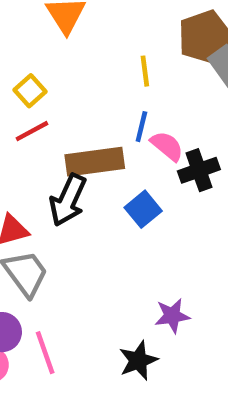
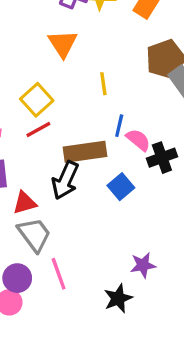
yellow line: (145, 71) -> (103, 84), moved
yellow square: (30, 91) -> (37, 100), size x1.4
pink line: (45, 353) -> (59, 274), moved

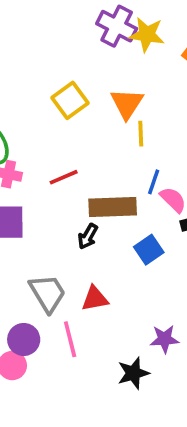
orange triangle: (63, 44) -> (127, 104), moved
yellow square: (37, 100) -> (70, 100), moved
black arrow: (65, 180) -> (88, 236), size x0.6
red triangle: (25, 203) -> (95, 299), moved

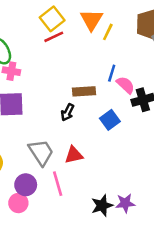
yellow line: (141, 134) -> (108, 32), moved, turned 30
red line: (64, 177) -> (54, 37), moved
brown rectangle: (113, 207) -> (84, 91), size x0.7
purple star: (164, 339) -> (125, 203), moved

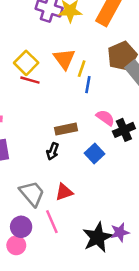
red line: (54, 37) -> (30, 80), turned 48
blue line: (112, 73) -> (88, 85), moved
black star: (102, 205) -> (98, 237), size x1.4

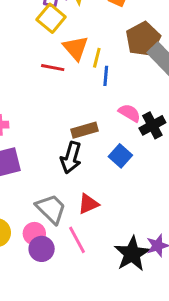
yellow square: (26, 63) -> (51, 18), moved
red line: (30, 80) -> (53, 68), moved
black arrow: (53, 151) -> (71, 158), size x1.5
pink circle: (16, 245) -> (34, 234), moved

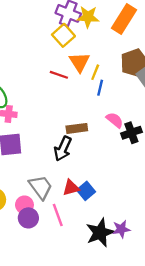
blue square: (120, 156) -> (86, 191), moved

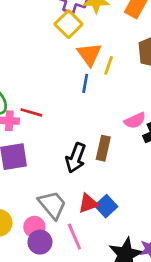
red line: (59, 75) -> (31, 112), moved
blue line: (100, 88) -> (85, 83), moved
pink semicircle: (115, 120) -> (135, 121), turned 120
brown rectangle: (77, 128) -> (103, 148), moved, turned -66

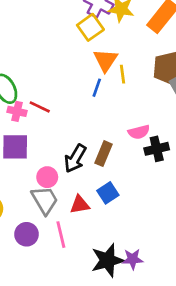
yellow line: (109, 65) -> (122, 74), turned -36
blue square: (106, 206) -> (108, 193), moved
pink circle: (34, 227) -> (47, 177), moved

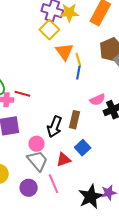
blue line: (97, 88) -> (78, 73), moved

